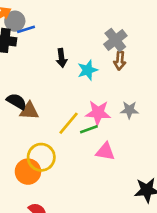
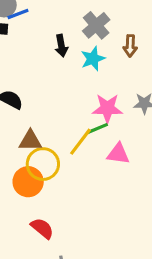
gray cross: (115, 40) -> (96, 25), moved
brown triangle: (29, 111) -> (30, 141), moved
yellow line: (69, 123) -> (81, 142), moved

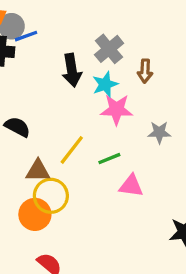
black arrow: (61, 46) -> (72, 70), size x1.4
pink star: (107, 108) -> (117, 110), moved
yellow line: (81, 142) -> (72, 150), moved

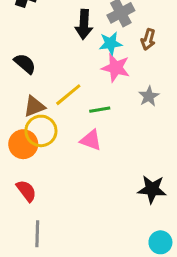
gray star: (159, 132) -> (149, 96), turned 30
brown triangle: (38, 171) -> (34, 106), turned -35
pink triangle: (131, 186) -> (91, 140), moved

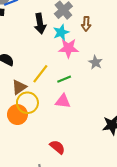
red semicircle: (26, 191) -> (57, 147), moved

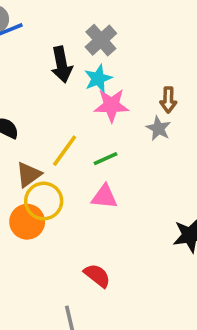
brown arrow: (86, 24) -> (168, 100), moved

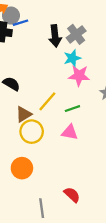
black arrow: (62, 65) -> (55, 36), moved
orange circle: (27, 222) -> (22, 168), moved
red semicircle: (97, 276) -> (72, 195), moved

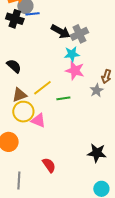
black arrow: (55, 36) -> (61, 32), turned -66
pink triangle: (70, 132) -> (38, 120), moved
red semicircle: (72, 195) -> (49, 165), moved

